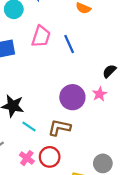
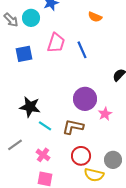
pink star: (100, 94) -> (105, 114), moved
red circle: (50, 157) -> (81, 156), moved

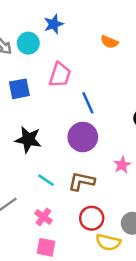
blue line: (82, 50) -> (88, 103), moved
purple circle: (85, 99) -> (83, 137), moved
black star: (30, 107) -> (28, 140), moved

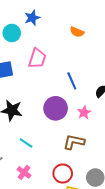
blue line: (88, 103) -> (72, 81), moved
pink star: (122, 165) -> (84, 112), moved
brown L-shape: (82, 181) -> (74, 142), moved

